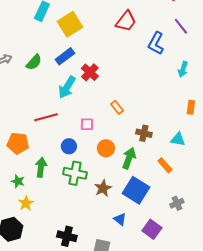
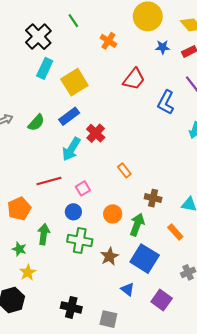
pink square: (87, 124) -> (83, 188), moved, turned -32
orange pentagon: (18, 143) -> (19, 209), turned -30

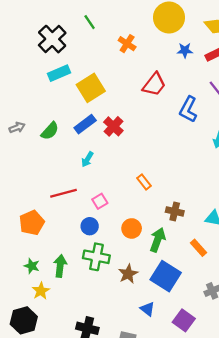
cyan rectangle: (45, 68) -> (59, 73), turned 42
red cross: (96, 133) -> (113, 126), moved
cyan arrow: (71, 149) -> (87, 159), size x0.6
green arrow: (44, 234) -> (60, 266), moved

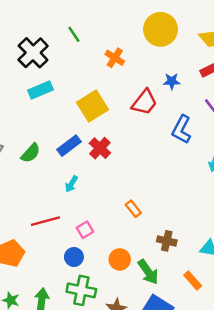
blue star: (185, 50) -> (172, 81), moved
yellow square: (91, 88) -> (92, 106), moved
green arrow: (158, 240) -> (148, 272), turned 125

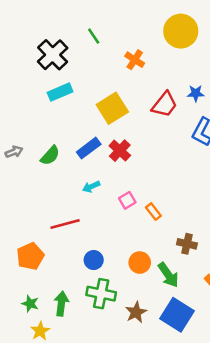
blue star: (172, 81) -> (196, 93), moved
cyan arrow: (71, 184) -> (91, 187), turned 35
pink square: (85, 230) -> (127, 200), moved

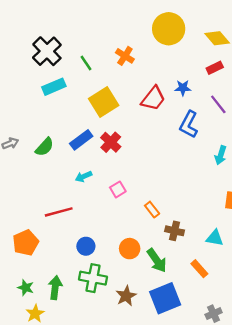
green line: (94, 36) -> (86, 63), moved
orange rectangle: (153, 212) -> (152, 210), moved
blue square: (177, 315) -> (165, 298), turned 36

